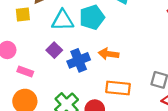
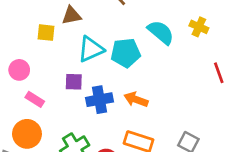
cyan triangle: (63, 20) -> (91, 49), turned -35
purple square: (54, 50) -> (74, 82), turned 35

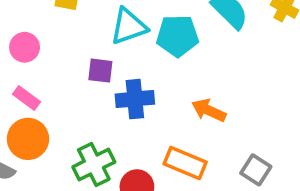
pink rectangle: (35, 99) -> (26, 98), moved
orange arrow: (136, 99) -> (209, 110), moved

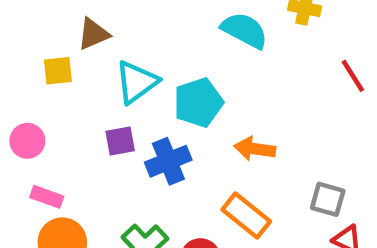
cyan pentagon: (177, 36) -> (198, 103), moved
orange rectangle: (185, 163) -> (246, 216), turned 33

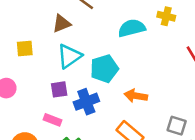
cyan semicircle: (244, 30) -> (132, 28), turned -44
brown triangle: (93, 34) -> (62, 24), moved
pink rectangle: (47, 197) -> (53, 120), moved

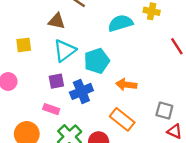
brown triangle: (62, 24) -> (57, 21), turned 36

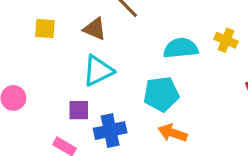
yellow square: (24, 45) -> (45, 29), moved
cyan pentagon: (97, 61) -> (161, 94), moved

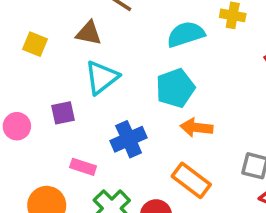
yellow square: (45, 29) -> (35, 44), turned 30
purple square: (79, 110) -> (63, 113), moved

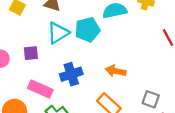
cyan pentagon: (175, 88) -> (87, 30), moved
pink rectangle: (83, 167) -> (40, 89), size x1.5

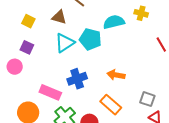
cyan pentagon: (87, 30) -> (90, 39), turned 30
purple square: (31, 53) -> (27, 47), moved, turned 32

